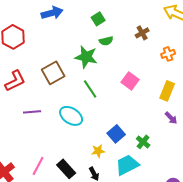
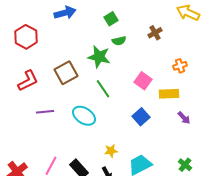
orange cross: (168, 54) -> (180, 66), moved
yellow rectangle: (167, 91) -> (169, 94), moved, turned 66
blue square: (116, 134) -> (141, 117), moved
green cross: (143, 142) -> (185, 165), moved

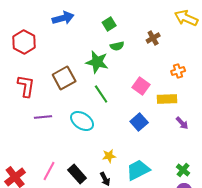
red L-shape: (28, 81) -> (26, 86), turned -55

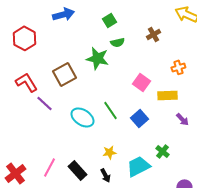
red L-shape: (26, 86) -> (26, 82), turned -40
green line: (101, 94) -> (110, 110), moved
purple line: (43, 117) -> (44, 103), moved, turned 48
green cross: (183, 170) -> (162, 151), moved

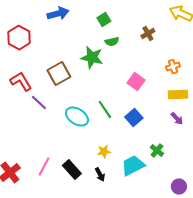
yellow rectangle: (167, 95) -> (178, 95), moved

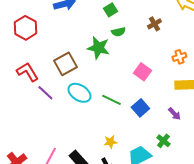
green line: (105, 110) -> (111, 100), turned -30
cyan ellipse: (77, 117) -> (79, 93), moved
purple arrow: (177, 119) -> (174, 114), moved

